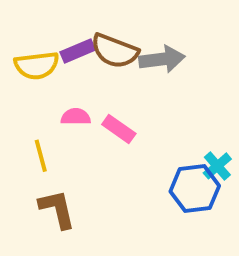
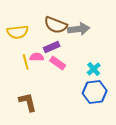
purple rectangle: (78, 51) -> (52, 47), moved
yellow line: (41, 156) -> (26, 62), moved
cyan cross: (217, 166) -> (94, 69), moved

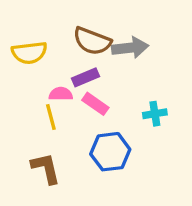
yellow line: (26, 62) -> (51, 117), moved
cyan cross: (94, 69) -> (155, 114), turned 32
blue hexagon: (95, 92) -> (110, 152), moved

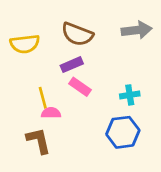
gray arrow: (130, 48) -> (137, 30), moved
pink semicircle: (61, 94) -> (51, 113), moved
blue hexagon: (110, 152) -> (123, 132), moved

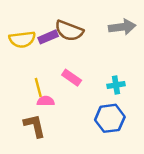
purple rectangle: (72, 65) -> (48, 37), moved

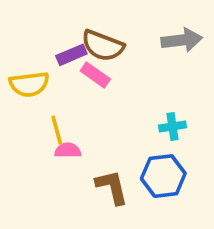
yellow semicircle: (22, 39) -> (29, 84), moved
pink rectangle: (72, 78) -> (95, 75), moved
brown L-shape: (35, 126) -> (112, 187), moved

